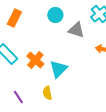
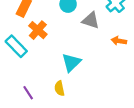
orange cross: (35, 60) -> (38, 30), moved

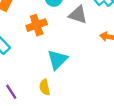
orange cross: (38, 30) -> (37, 25), moved, turned 30

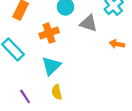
cyan triangle: (57, 60) -> (51, 66), moved

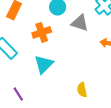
yellow semicircle: (57, 92) -> (82, 90), moved

